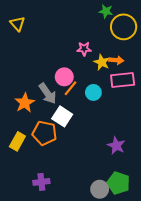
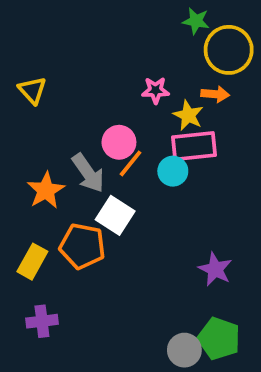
yellow triangle: (17, 24) -> (32, 90), moved
orange arrow: (116, 60) -> (215, 94), moved
pink rectangle: (123, 80) -> (194, 146), moved
purple cross: (41, 182) -> (42, 321), moved

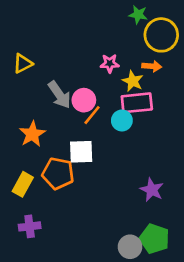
yellow triangle: (32, 90) -> (23, 63), turned 45
gray arrow: (88, 173) -> (59, 95), moved
white square: (115, 215) -> (81, 152), turned -35

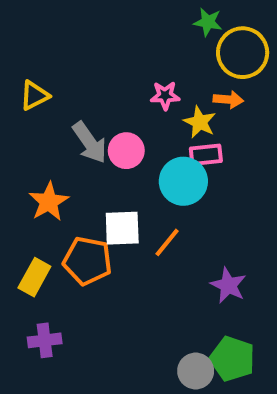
pink rectangle: (137, 103) -> (206, 155), size x0.7
orange line: (92, 115) -> (167, 242), moved
cyan circle: (122, 121) -> (183, 181), size x1.5

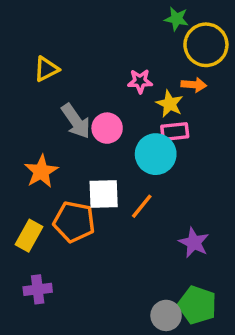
yellow triangle: (34, 96) -> (46, 69), moved

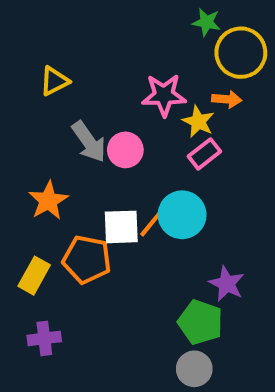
pink star: (140, 81) -> (164, 95), size x1.5
pink rectangle: (175, 132) -> (204, 154), turned -32
cyan circle: (156, 154) -> (182, 215), moved
orange line: (142, 206) -> (152, 223), moved
green pentagon: (197, 305) -> (200, 322), moved

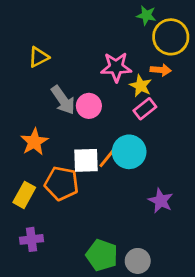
green pentagon: (200, 322) -> (102, 255), moved

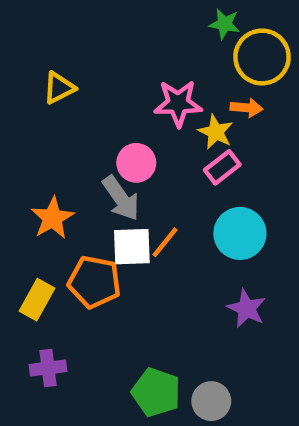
gray arrow: (63, 100) -> (121, 198), moved
cyan circle: (129, 152) -> (240, 233), moved

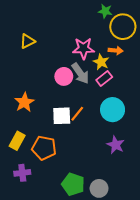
gray arrow: (121, 198) -> (80, 73), moved
orange pentagon: (94, 282) -> (44, 148), moved

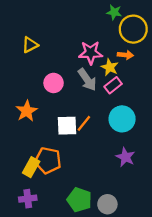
pink circle: (64, 76) -> (54, 83), moved
yellow rectangle: (17, 141) -> (31, 167), moved
purple cross: (22, 173) -> (28, 199), moved

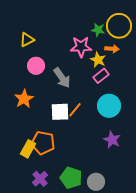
green star: (114, 12) -> (98, 30), moved
gray arrow: (87, 80) -> (62, 78), moved
pink circle: (54, 83) -> (36, 66), moved
purple cross: (28, 199) -> (40, 179), moved, turned -35

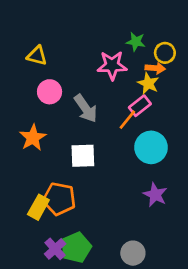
yellow circle: (119, 26) -> (165, 53), moved, size x0.6
yellow triangle: (27, 40) -> (37, 56), turned 42
yellow star: (98, 60) -> (148, 83), moved
orange line: (75, 110) -> (127, 120), moved
green pentagon: (71, 178) -> (76, 247), moved, turned 30

